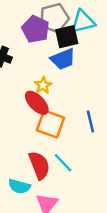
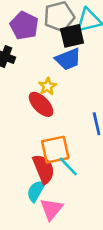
purple pentagon: (36, 29) -> (24, 26), moved
orange square: (50, 124) -> (55, 150), moved, turned -32
cyan semicircle: (19, 186) -> (36, 191), moved, turned 105

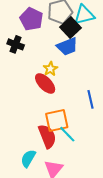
black square: (72, 36) -> (70, 28), turned -30
cyan semicircle: (36, 191) -> (28, 158), moved

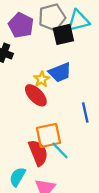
black square: (70, 28) -> (63, 34), turned 30
blue trapezoid: (67, 47) -> (60, 72), moved

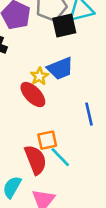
orange square: (49, 135) -> (47, 140), size x0.7

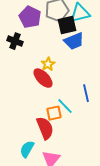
blue trapezoid: (60, 68) -> (74, 41), moved
cyan line: (60, 157) -> (65, 106), moved

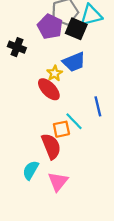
purple pentagon: (30, 17) -> (50, 27), moved
black square: (67, 25) -> (76, 29), turned 36
blue trapezoid: (74, 41) -> (74, 62), moved

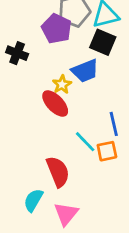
black square: (76, 29) -> (103, 42), moved
orange square: (61, 129) -> (107, 151), moved

